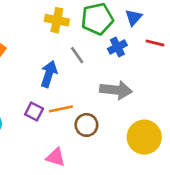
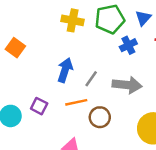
gray line: (77, 55) -> (91, 79), moved, turned 70
purple square: (34, 112) -> (39, 106), moved

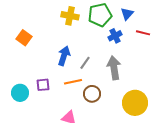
gray arrow: (127, 85) -> (114, 68), turned -105
purple square: (39, 106) -> (43, 85), turned -32

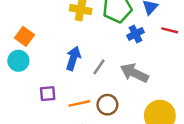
gray arrow: (114, 68) -> (134, 73), turned -55
orange line: (73, 82) -> (79, 103), moved
cyan circle: (20, 93) -> (18, 61), moved

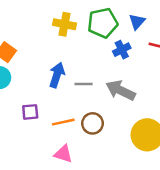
gray line: (99, 67) -> (84, 84), turned 56

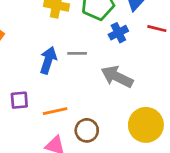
gray line: (84, 84) -> (77, 53), moved
brown circle: (93, 123) -> (87, 130), moved

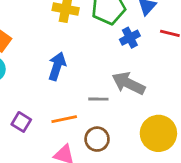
gray line: (77, 53) -> (98, 99), moved
purple square: (19, 100) -> (21, 122), moved, turned 36

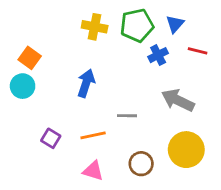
gray arrow: (128, 83) -> (178, 100), moved
brown circle: (97, 139) -> (141, 164), moved

